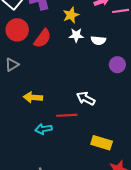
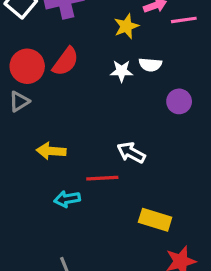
yellow star: (71, 15) -> (126, 26), moved
red circle: (17, 30) -> (27, 66), moved
white star: (76, 35) -> (122, 71), moved

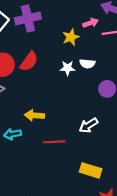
yellow arrow: (51, 151) -> (34, 115), moved
white arrow: (131, 153) -> (88, 125), moved, turned -60
cyan arrow: (67, 199) -> (12, 134), moved

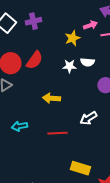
purple cross: (28, 18) -> (33, 21), size x0.7
yellow arrow: (34, 115) -> (51, 98), moved
yellow rectangle: (91, 170) -> (80, 168), moved

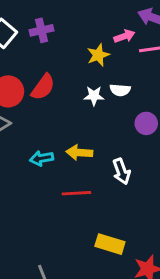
yellow arrow: (51, 98) -> (79, 152), moved
white arrow: (88, 118) -> (122, 171), turned -78
cyan arrow: (19, 126) -> (42, 158), moved

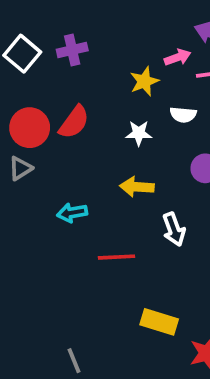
white semicircle: (120, 90) -> (183, 115), moved
yellow arrow: (79, 152) -> (137, 187), moved

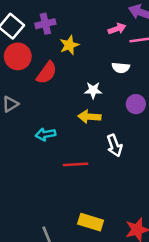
yellow star: (144, 81) -> (69, 45), moved
red circle: (30, 128) -> (18, 56), moved
white star: (139, 133) -> (93, 90), moved
yellow rectangle: (159, 322) -> (91, 222), moved

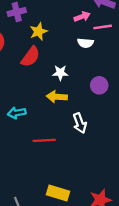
white semicircle: (121, 68) -> (85, 43), moved
red semicircle: (47, 73) -> (30, 57), moved

